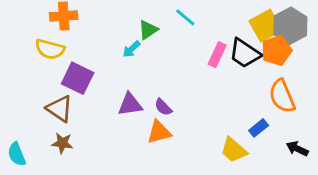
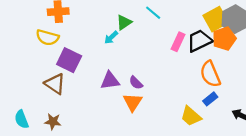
black trapezoid: (245, 53) -> (199, 41), turned 120
orange semicircle: (282, 96) -> (210, 74), moved
orange triangle: (159, 132) -> (133, 102), turned -42
brown star: (62, 143) -> (53, 122), moved

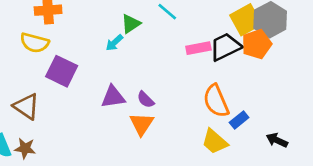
pink rectangle: (178, 42) -> (198, 48), turned 54
orange semicircle: (210, 74) -> (216, 101), moved
brown triangle: (55, 84) -> (26, 106), moved
brown star: (53, 122) -> (25, 148), moved

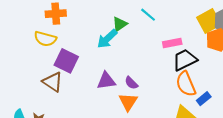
cyan arrow: (114, 43) -> (107, 39), size x1.5
black trapezoid: (225, 47) -> (185, 60), moved
brown triangle: (26, 106) -> (53, 82), moved

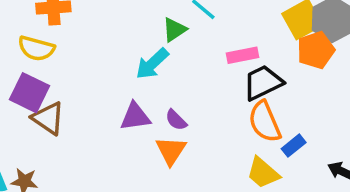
green triangle: (120, 24) -> (174, 30), moved
cyan arrow: (107, 39) -> (152, 64), moved
purple square: (66, 61) -> (30, 93), moved

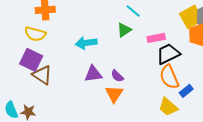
green triangle: (174, 30) -> (124, 30), moved
cyan arrow: (152, 64) -> (86, 43), moved, turned 35

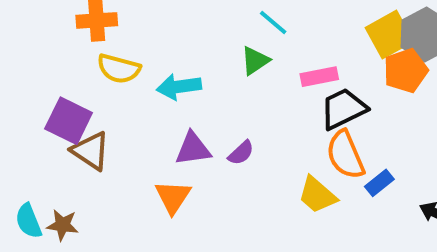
yellow semicircle: (35, 34) -> (119, 69), moved
purple semicircle: (117, 76) -> (241, 153), turned -88
orange triangle: (114, 94) -> (173, 197), moved
yellow trapezoid: (168, 107) -> (317, 195), moved

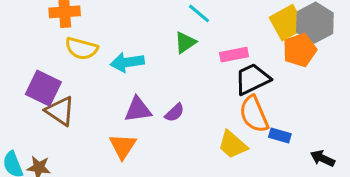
blue rectangle: (379, 183) -> (280, 135), turned 55

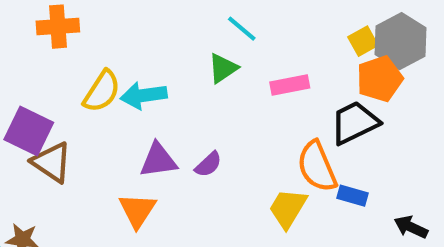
yellow square: (287, 23) -> (363, 41), size x0.6
yellow semicircle: (81, 49) -> (102, 91), moved, turned -72
black trapezoid: (252, 79) -> (355, 123), moved
yellow trapezoid: (233, 145) -> (288, 208), turned 80

